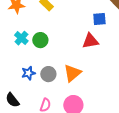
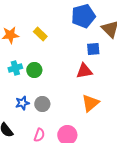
cyan cross: (21, 38) -> (15, 68), turned 32
orange triangle: (72, 73) -> (90, 103), moved

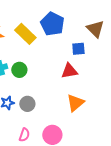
blue pentagon: (83, 16) -> (52, 24), moved, turned -30
yellow rectangle: (40, 34) -> (25, 34), size x1.5

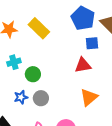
blue pentagon: (52, 24) -> (83, 18), moved
green circle: (19, 70) -> (33, 74), moved

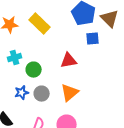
red triangle: (83, 65) -> (69, 61), moved
orange triangle: (89, 97) -> (70, 93), moved

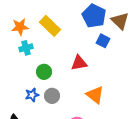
blue square: (93, 39) -> (103, 41), turned 32
cyan cross: (15, 58) -> (26, 48), moved
orange triangle: (70, 93) -> (95, 95), moved, turned -42

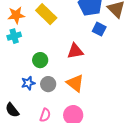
cyan cross: (26, 48) -> (14, 36), moved
orange triangle: (95, 95) -> (75, 83), moved

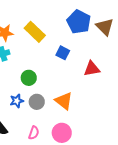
blue square: (99, 29) -> (63, 53), moved
red triangle: (75, 51) -> (92, 69), moved

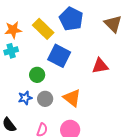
blue pentagon: (79, 22) -> (71, 19), moved
blue square: (63, 53) -> (59, 56), moved, size x1.6

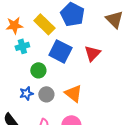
cyan cross: (11, 51) -> (22, 46), moved
red triangle: (100, 66) -> (92, 53), moved, turned -36

